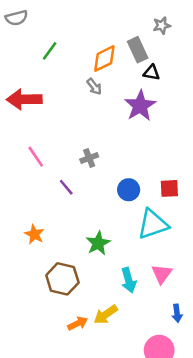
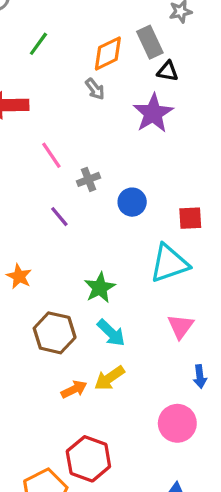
pink line: (36, 157) -> (51, 155), moved
blue circle: (129, 190) -> (132, 202), moved
cyan arrow: (129, 280) -> (111, 333), moved, turned -30

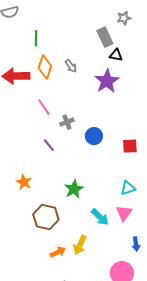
green line: (38, 44) -> (36, 38), turned -35
orange diamond: (108, 53) -> (45, 67), moved, turned -45
cyan triangle: (169, 263) -> (128, 188), moved, size x0.6
cyan arrow: (111, 333) -> (100, 217), moved
yellow arrow: (109, 378) -> (80, 245), turned -30

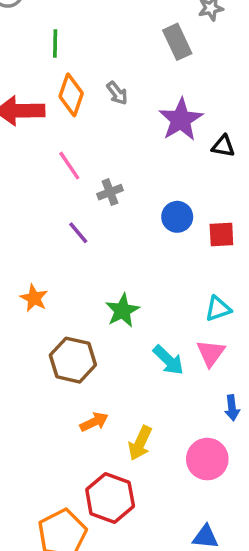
black triangle: (116, 55) -> (223, 146), moved
blue circle: (94, 136) -> (177, 217), moved
yellow arrow: (80, 245) -> (140, 443), moved

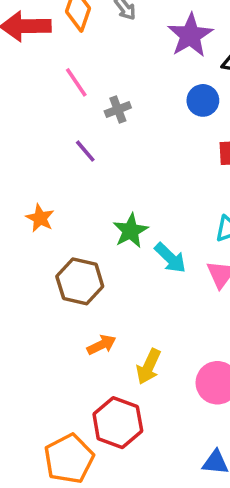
blue circle: (177, 217) -> (203, 100), moved
cyan arrow: (168, 360) -> (170, 258), moved

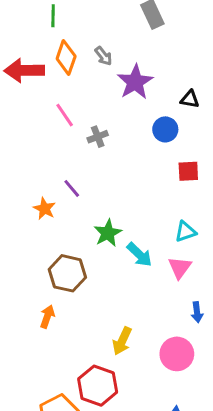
purple star: (190, 35) -> (135, 82), moved
purple line: (85, 151) -> (72, 188), moved
orange star: (40, 218) -> (44, 209), moved
orange arrow: (102, 345) -> (47, 317), moved, turned -45

